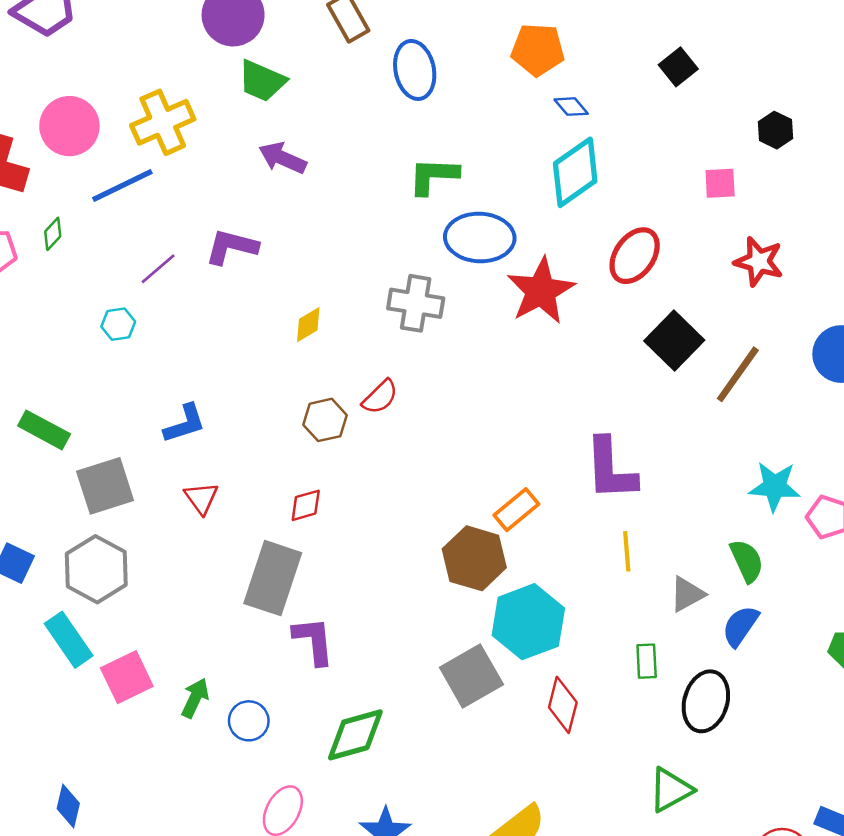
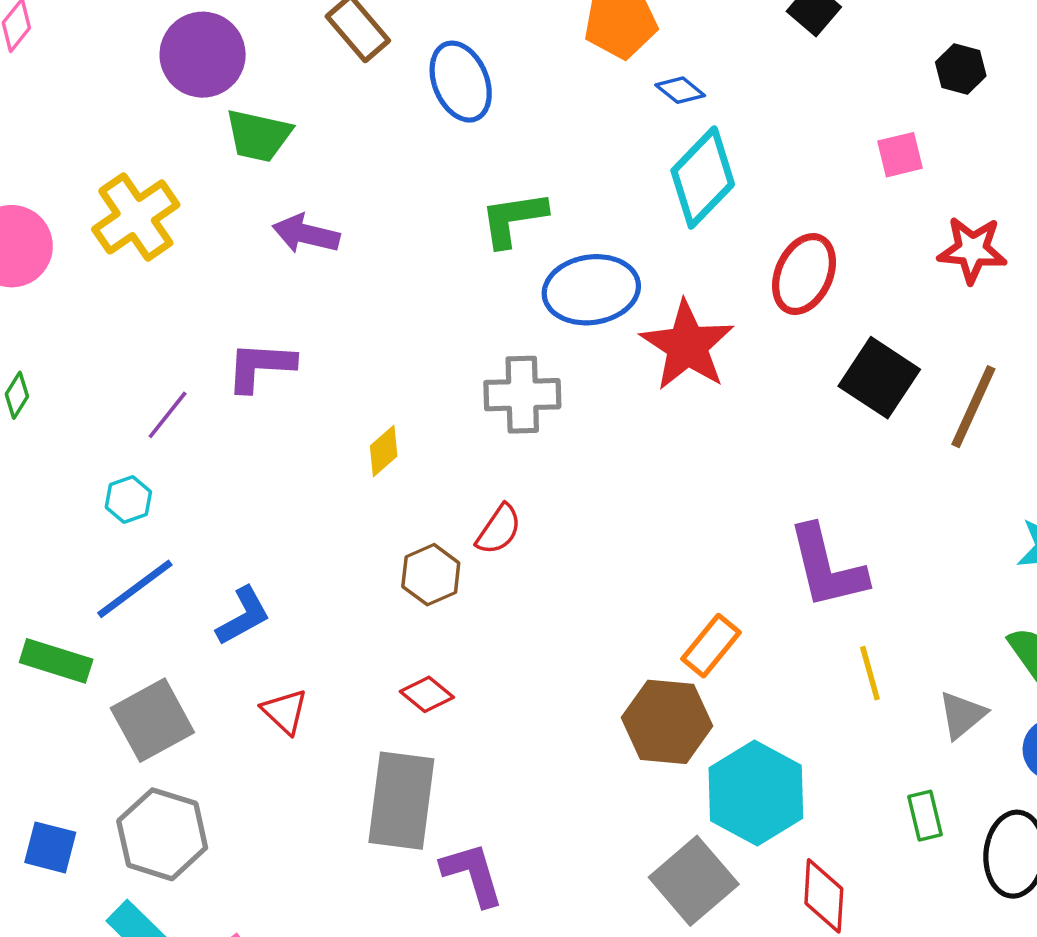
blue line: (122, 185) -> (135, 589), moved
red diamond: (306, 505) -> (427, 694), turned 66

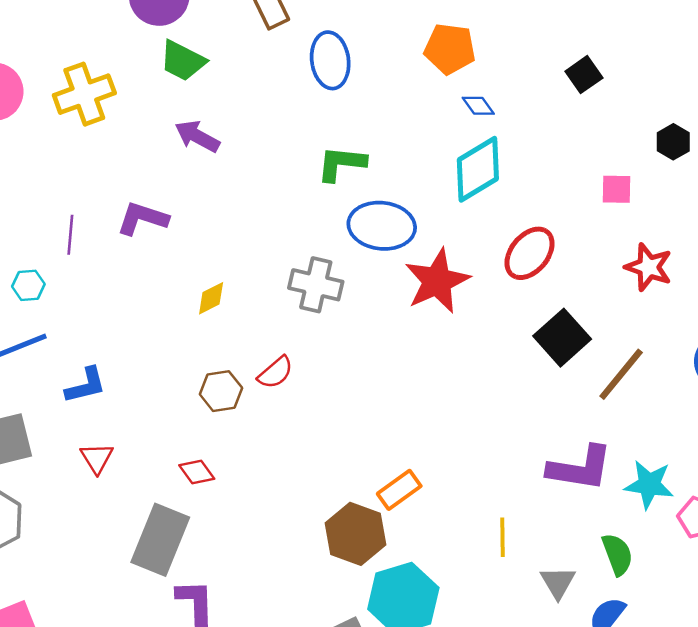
purple line: (168, 415) -> (70, 235), turned -48
purple L-shape: (827, 567) -> (580, 468), moved, turned -82
gray triangle: (962, 715) -> (558, 582), turned -36

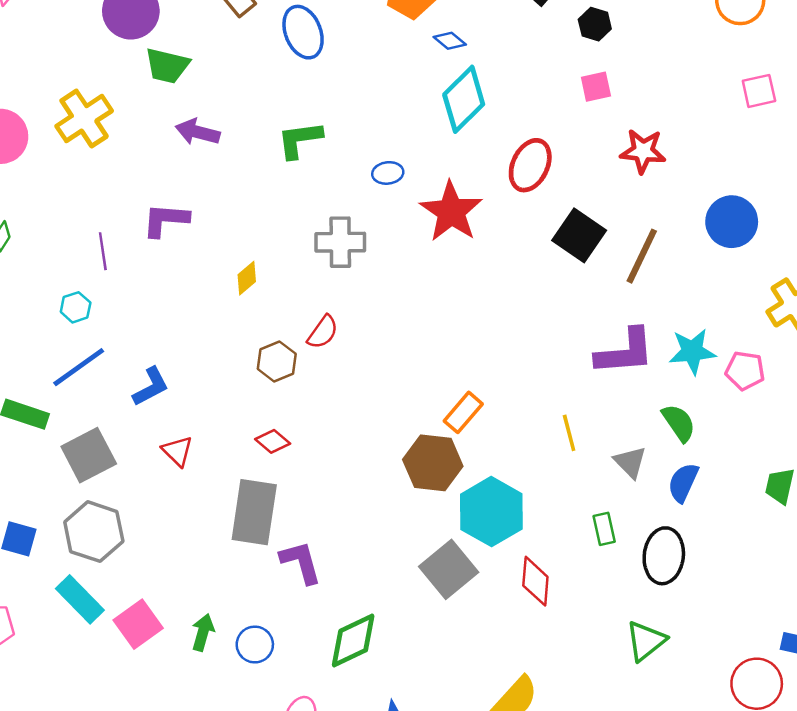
black hexagon: (673, 142) -> (595, 24), moved
green L-shape: (341, 163) -> (300, 140), moved
blue ellipse: (382, 226) -> (388, 173), size x0.5

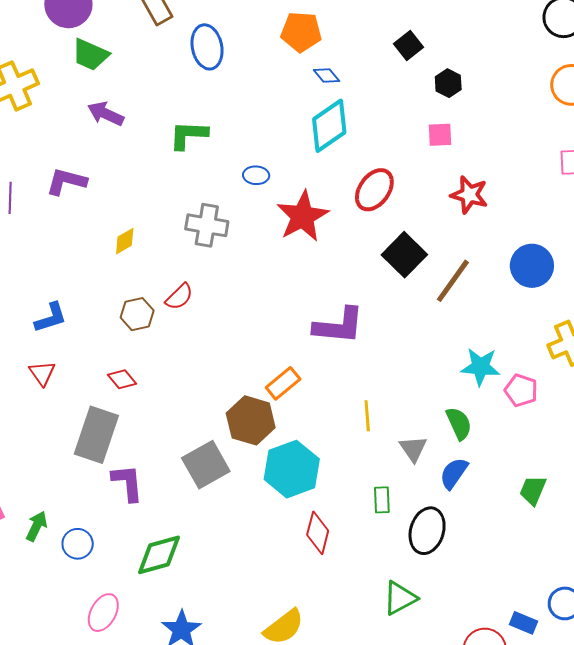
purple L-shape: (625, 352) -> (339, 326), moved
blue L-shape: (151, 387) -> (51, 318), moved
gray square: (449, 569) -> (206, 465), moved

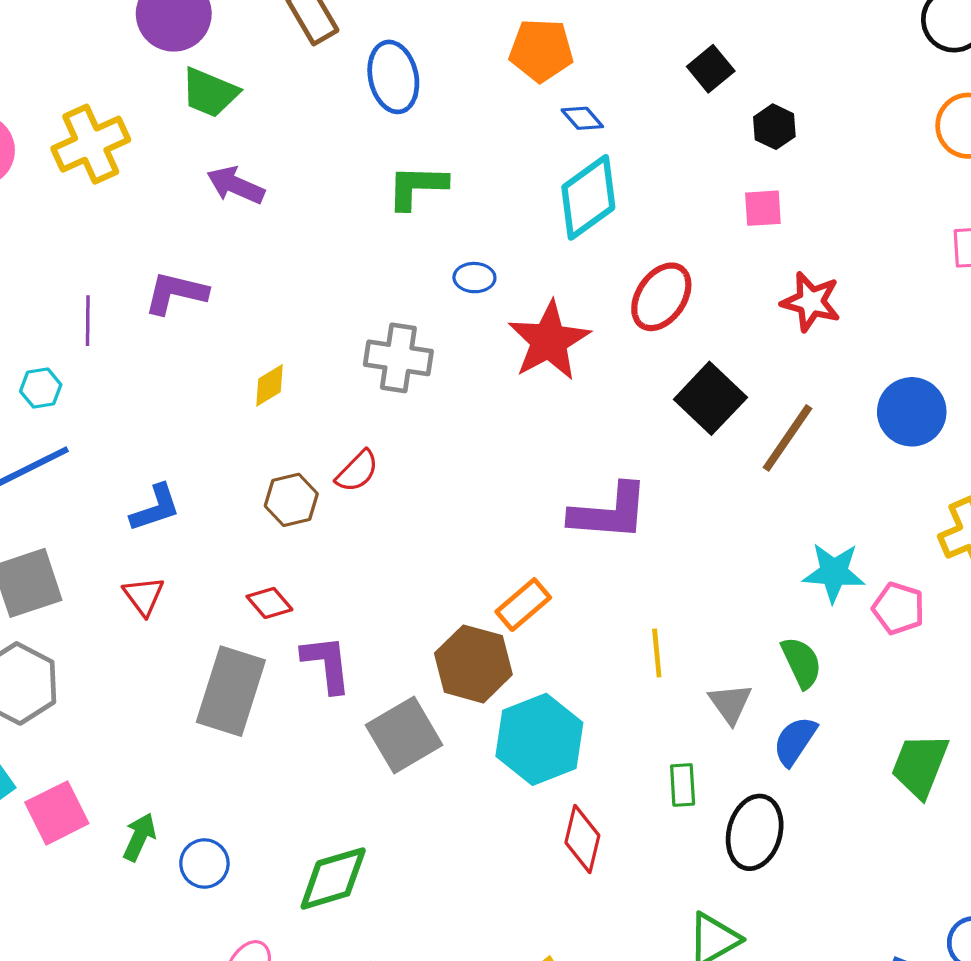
green L-shape: (188, 135) -> (417, 187), moved
purple L-shape: (127, 483) -> (327, 664), moved
green trapezoid: (533, 490) -> (920, 765), size x1.4

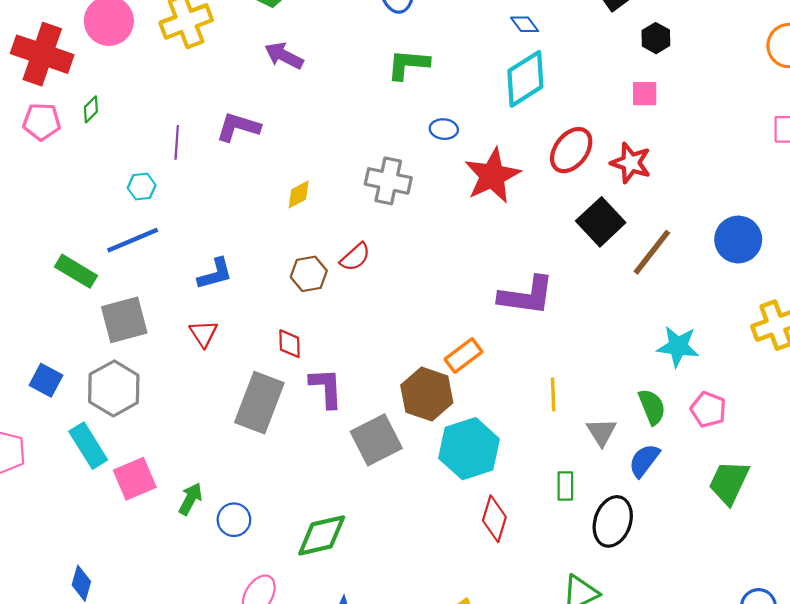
red star: (811, 302) -> (631, 163), moved
red diamond: (269, 603) -> (289, 344), turned 36
pink pentagon: (898, 608) -> (708, 410), moved

